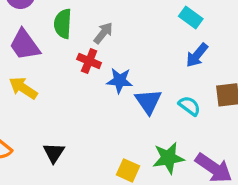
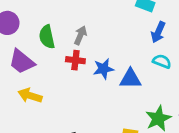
blue triangle: (148, 101) -> (130, 79), turned -40
cyan semicircle: (189, 106) -> (162, 61), moved

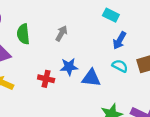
gray arrow: (80, 35) -> (61, 33), moved
red cross: (75, 60) -> (46, 79), moved

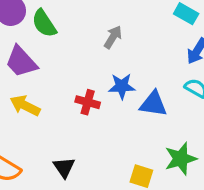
green semicircle: (23, 34) -> (44, 23), moved, turned -30

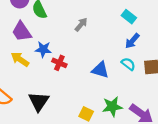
blue star: (122, 86) -> (43, 49), moved
black triangle: (64, 167) -> (39, 101), size x1.5

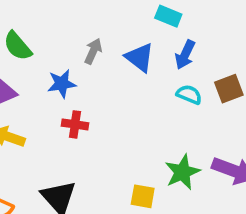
blue star: (43, 49) -> (62, 84), moved
blue triangle: (100, 70) -> (140, 57), moved, turned 36

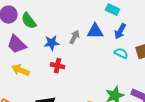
gray arrow: (93, 51) -> (74, 37), moved
blue triangle: (140, 57) -> (95, 31), turned -42

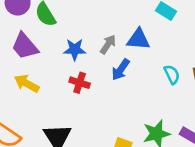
blue arrow: (120, 31) -> (121, 70), moved
cyan semicircle: (121, 53) -> (172, 74), turned 32

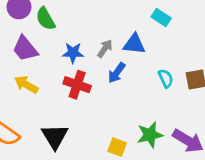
red cross: (80, 83) -> (77, 85), size x1.4

